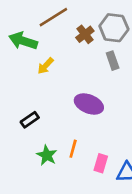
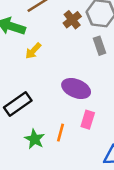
black rectangle: (30, 120) -> (18, 104), size x1.5
pink rectangle: (101, 163) -> (88, 120), moved

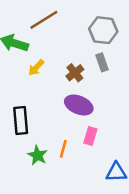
brown cross: (72, 20) -> (75, 73), moved
black rectangle: (18, 104) -> (21, 120), turned -60

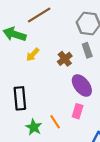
purple ellipse: (79, 105) -> (82, 86), moved, turned 30
orange line: (63, 149) -> (55, 122), turned -48

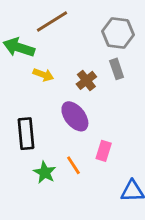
yellow arrow: (33, 55) -> (43, 75), turned -112
purple ellipse: (82, 86) -> (75, 116), moved

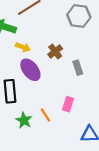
gray rectangle: (117, 69) -> (78, 68), moved
purple ellipse: (75, 116) -> (30, 70), moved

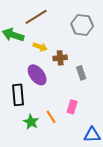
yellow arrow: (23, 47) -> (40, 47), moved
brown cross: (55, 51) -> (60, 58), turned 32

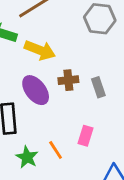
yellow arrow: (40, 47) -> (40, 50), size x1.5
brown cross: (60, 58) -> (68, 80), moved

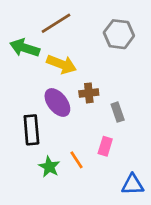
gray rectangle: (98, 87) -> (118, 112), moved

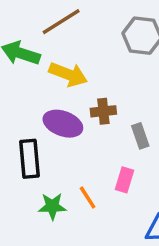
purple ellipse: (57, 102) -> (63, 124), turned -32
green star: (49, 167) -> (52, 206), turned -30

